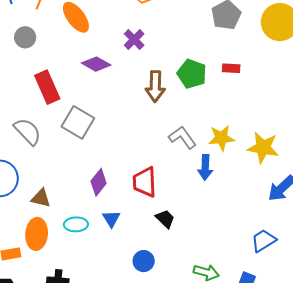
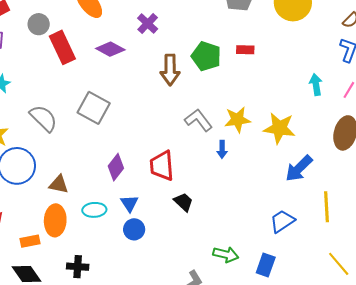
red rectangle: (47, 87) -> (62, 47), moved
blue arrow: (205, 167) -> (222, 149), size x0.7
blue circle: (144, 261) -> (134, 229), moved

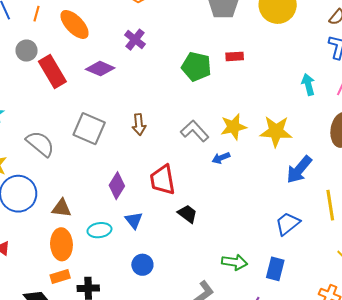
brown arrow: (170, 70) -> (139, 125), moved, size x0.7
blue arrow: (222, 149) -> (221, 158), turned 72
blue circle: (134, 229) -> (142, 265), moved
orange rectangle: (30, 241) -> (60, 277), moved

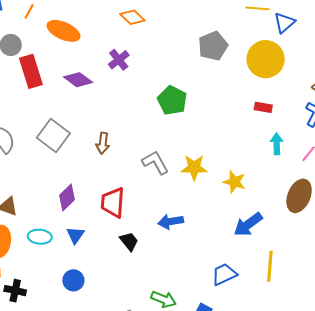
orange ellipse: (75, 24) -> (63, 31), turned -36
red rectangle: (235, 56) -> (263, 107), moved
yellow star: (276, 131) -> (234, 182), size x0.7
blue arrow: (221, 158) -> (171, 222), moved, size x1.4

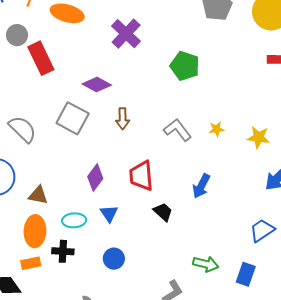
purple cross: (119, 60) -> (126, 34), size x1.4
purple diamond: (78, 80) -> (97, 84), moved
yellow star: (194, 167) -> (217, 129), size x0.6
blue arrow: (171, 222) -> (201, 186), turned -45
black cross: (15, 291) -> (63, 251), moved

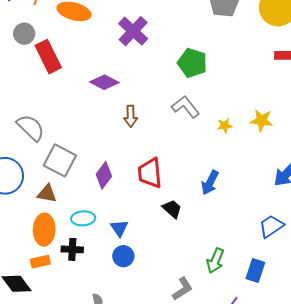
gray square: (73, 118) -> (60, 160), moved
gray L-shape: (178, 130) -> (186, 107), moved
yellow star: (258, 137) -> (262, 120), moved
blue triangle: (109, 214) -> (119, 228), moved
green arrow: (206, 264) -> (215, 261), turned 100

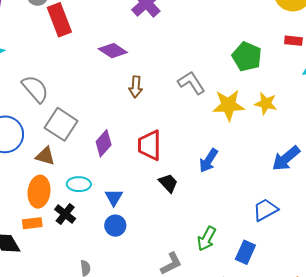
green pentagon: (192, 63) -> (247, 57), moved
yellow star: (225, 126) -> (228, 105), size x2.0
black cross: (72, 249) -> (65, 214), turned 30

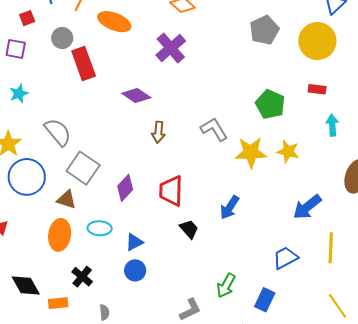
blue triangle: (114, 197) -> (134, 242), turned 30
black cross: (65, 214) -> (82, 277), moved
orange rectangle: (32, 223) -> (58, 303), moved

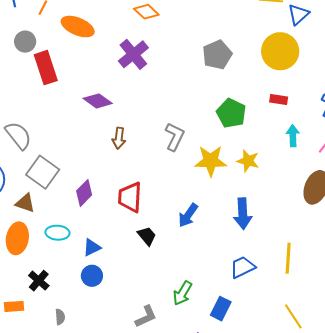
gray pentagon: (264, 30) -> (217, 55), moved
gray L-shape: (214, 129) -> (175, 137), turned 56
blue arrow: (307, 207) -> (243, 214), moved, turned -56

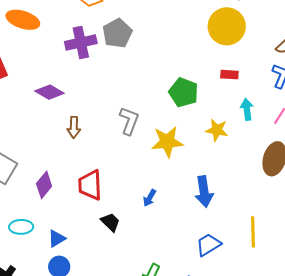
purple cross: (133, 54) -> (81, 42), turned 32
gray pentagon: (217, 55) -> (117, 33), moved
yellow star: (248, 161) -> (217, 130), moved
blue arrow: (188, 215) -> (150, 198), size x0.7

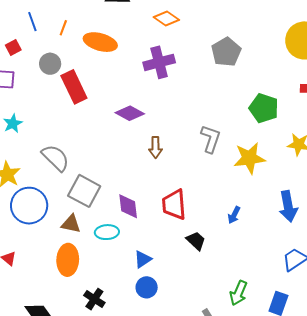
gray pentagon: (117, 33) -> (226, 52), moved
purple diamond: (44, 185) -> (128, 206), turned -44
cyan ellipse: (21, 227) -> (107, 232), moved

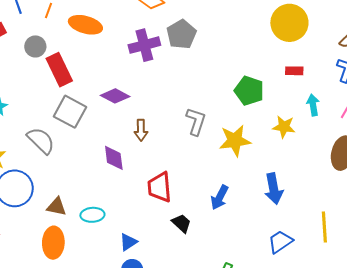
gray pentagon: (226, 52) -> (181, 34), moved
gray square: (84, 191) -> (70, 112), moved
purple diamond: (128, 206) -> (114, 158), moved
blue arrow: (234, 215) -> (220, 197), size x1.4

